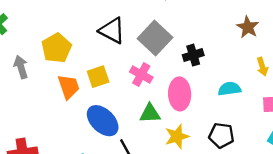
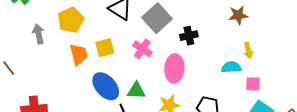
brown star: (248, 27) -> (238, 15), turned 30
cyan semicircle: (229, 89) -> (231, 67), moved
green triangle: (150, 113) -> (136, 91), moved

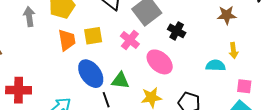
black cross: (189, 36) -> (177, 31), turned 36
pink ellipse: (174, 68) -> (160, 62), turned -56
pink square: (253, 84) -> (244, 86), moved

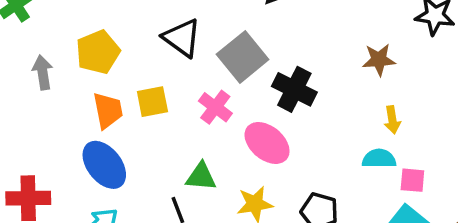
black cross: (177, 31) -> (294, 89), size x1.4
cyan semicircle: (216, 65) -> (379, 159), moved
blue ellipse: (91, 74) -> (104, 165), moved

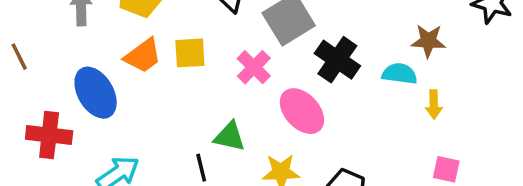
orange trapezoid: (108, 110) -> (143, 56), turned 57
cyan semicircle: (379, 159) -> (400, 74), moved
blue ellipse: (104, 165) -> (96, 93), moved

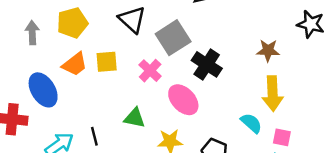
cyan semicircle: (400, 74) -> (251, 123), moved, turned 35
yellow arrow: (434, 104) -> (273, 94), size x1.8
black line: (201, 168) -> (94, 136), moved

